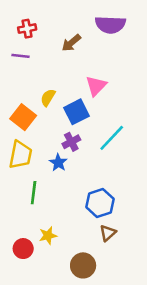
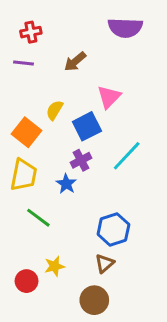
brown arrow: (71, 43) -> (75, 62), moved
green line: (34, 193) -> (38, 218), turned -60
brown triangle: (108, 233) -> (105, 263), moved

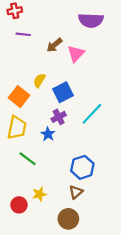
red cross: (31, 32) -> (15, 11), moved
purple line: (24, 63) -> (23, 34), moved
pink triangle: (109, 97) -> (76, 54), moved

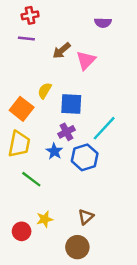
red cross: (15, 11) -> (30, 15), moved
purple semicircle: (91, 20) -> (103, 23), size x0.6
blue square: (63, 92) -> (71, 104), turned 30
blue hexagon: (82, 167) -> (85, 157), moved

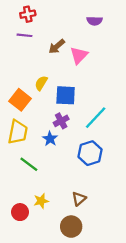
blue hexagon: (85, 157) -> (90, 153), moved

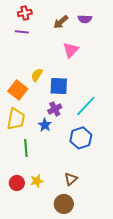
brown arrow: (57, 46) -> (61, 22), moved
green line: (29, 164) -> (26, 148), turned 48
red circle: (20, 212) -> (17, 183), moved

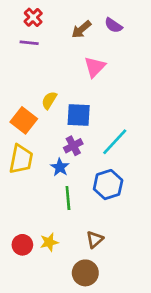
red cross: (25, 13) -> (33, 17), turned -32
purple semicircle: (85, 19) -> (113, 25), turned 32
green line: (26, 148) -> (68, 198), moved

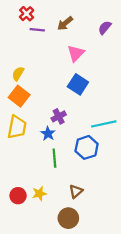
purple semicircle: (113, 25) -> (105, 28), moved, turned 96
purple line: (29, 43) -> (37, 30), moved
yellow semicircle: (49, 100) -> (18, 74), moved
blue square: (79, 115) -> (78, 84), moved, turned 30
cyan line: (115, 142) -> (104, 124), moved, turned 35

